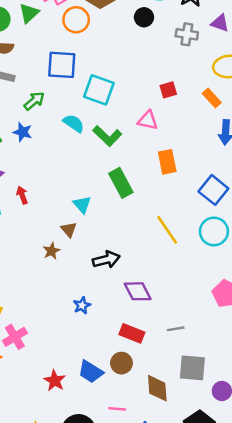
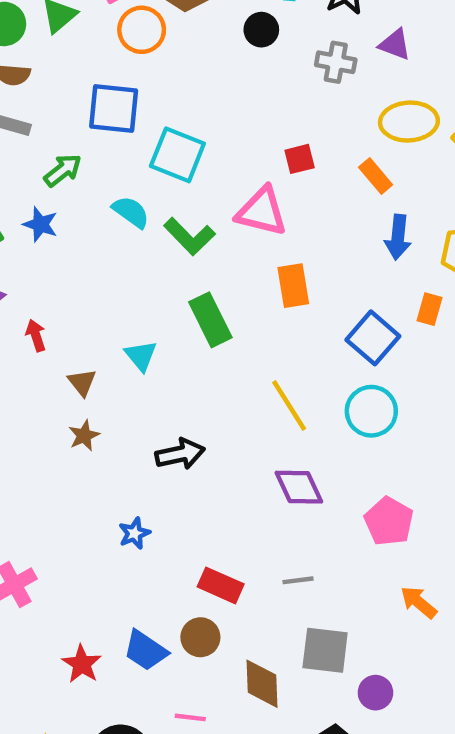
pink triangle: (148, 120) -> (262, 211), size x1.4
brown triangle: (69, 230) -> (82, 382), moved
purple diamond: (138, 291) -> (299, 487), moved

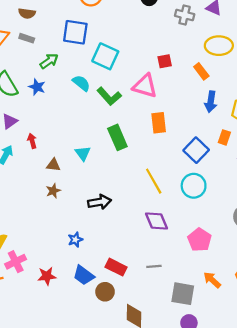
brown triangle: (82, 382) -> (53, 165), turned -48
blue trapezoid: (145, 650) -> (84, 275), moved
gray square: (325, 650) -> (183, 294), moved
red star: (82, 664) -> (47, 276), moved, turned 30

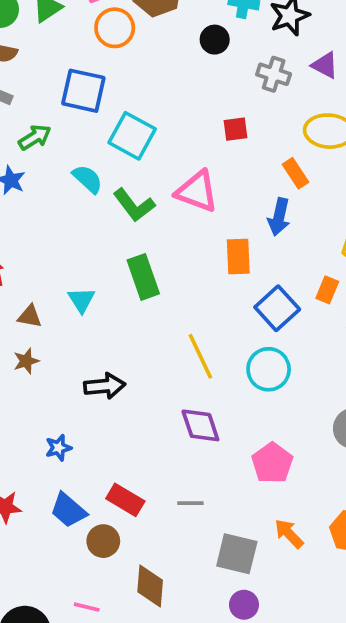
red square: (165, 61) -> (235, 129), moved
blue arrow: (211, 102) -> (279, 217), moved
orange rectangle: (159, 123) -> (238, 257), moved

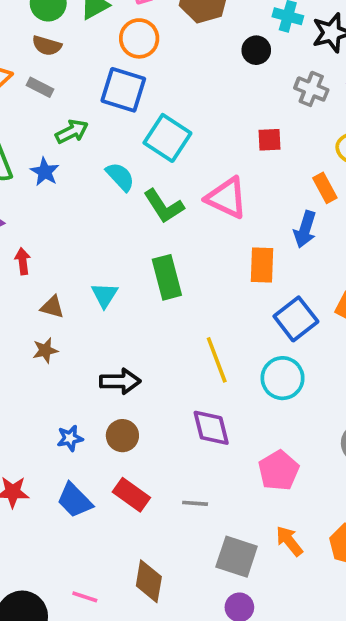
orange circle: (115, 28) -> (139, 38), moved
brown circle: (103, 541) -> (122, 436), moved

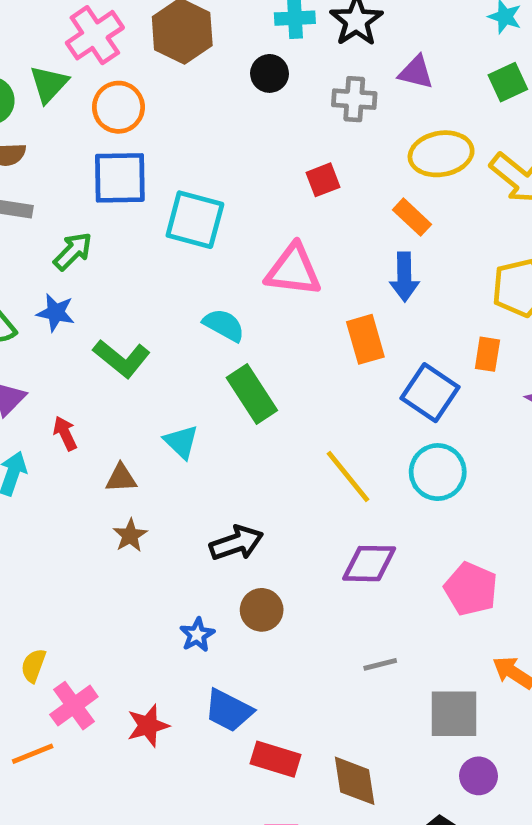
cyan semicircle: (120, 177) -> (224, 325), moved
green L-shape: (164, 206) -> (122, 358), moved
purple diamond: (211, 428) -> (369, 564), turned -57
red rectangle: (131, 495) -> (275, 759), moved

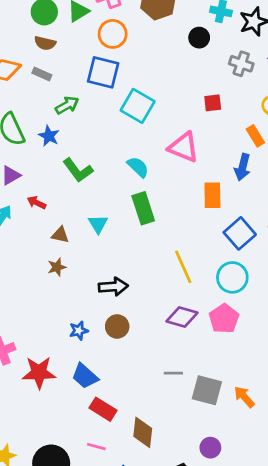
red arrow: (65, 433) -> (36, 203), turned -54
pink pentagon: (471, 589) -> (224, 319), moved
gray square: (454, 714) -> (207, 390), moved
red star: (148, 726) -> (39, 373), size x1.4

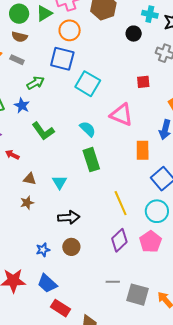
cyan triangle: (98, 224) -> (60, 182), moved
purple diamond: (182, 317) -> (119, 240), turned -60

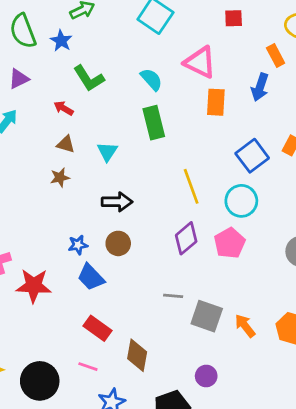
orange rectangle: (143, 150) -> (216, 102), moved
red arrow: (12, 155) -> (64, 108), moved
blue trapezoid: (47, 283) -> (91, 277), moved

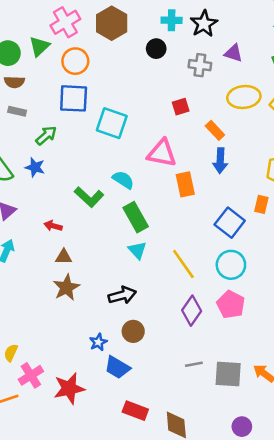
orange rectangle: (276, 56) -> (215, 130), moved
green L-shape: (89, 78) -> (89, 197), moved
cyan triangle: (107, 152) -> (137, 250), moved
brown star: (60, 177) -> (66, 287), size x1.5

